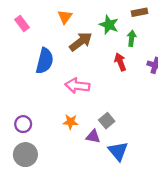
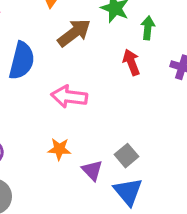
gray square: (107, 121) -> (126, 156), moved
purple triangle: (93, 136) -> (92, 170), turned 35

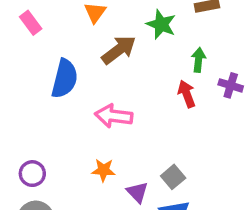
green arrow: (148, 28) -> (198, 60), moved
red arrow: (131, 62) -> (187, 94), moved

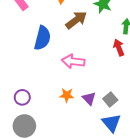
purple triangle: (137, 192) -> (89, 98), moved

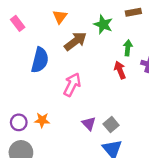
pink arrow: (73, 61) -> (72, 85), turned 110
orange star: (67, 95) -> (42, 120), moved

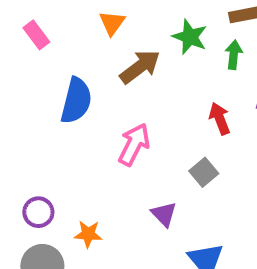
green arrow: (128, 48) -> (234, 55), moved
orange star: (42, 120) -> (88, 234), moved
gray square: (111, 125) -> (204, 172), moved

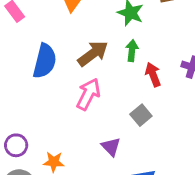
green arrow: (234, 55) -> (132, 51), moved
brown arrow: (140, 67) -> (93, 54), moved

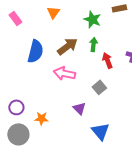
pink arrow: (88, 94) -> (64, 73), turned -105

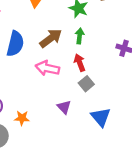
red arrow: (107, 60) -> (80, 63), moved
blue triangle: (100, 131) -> (101, 117), moved

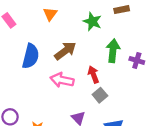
green arrow: (80, 36) -> (113, 51), moved, size x1.5

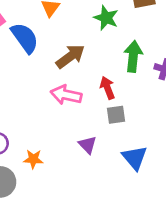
blue semicircle: (31, 56) -> (25, 38), moved, turned -50
gray square: (100, 95) -> (116, 115), turned 32

